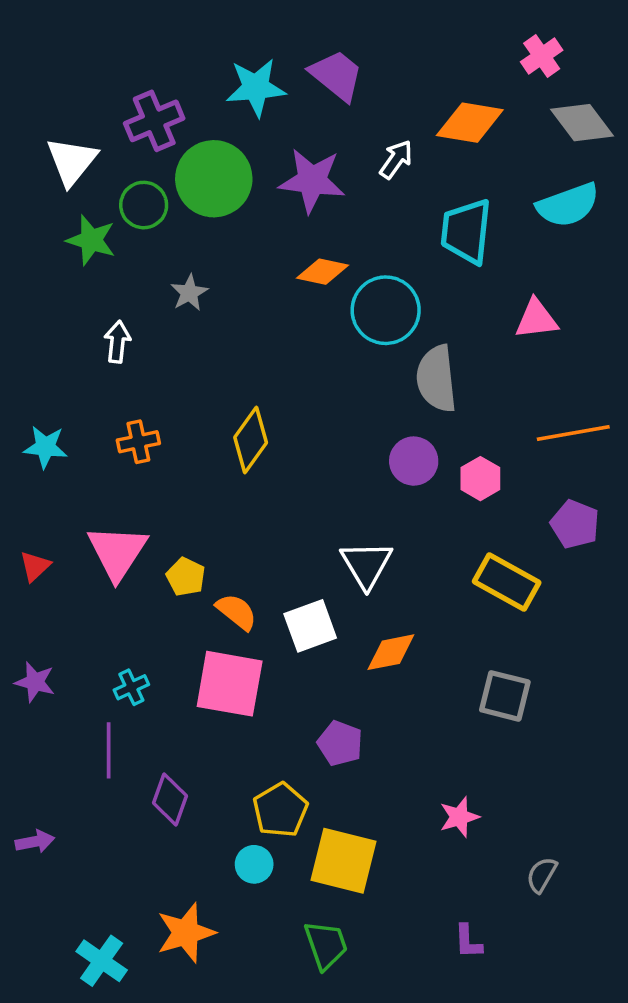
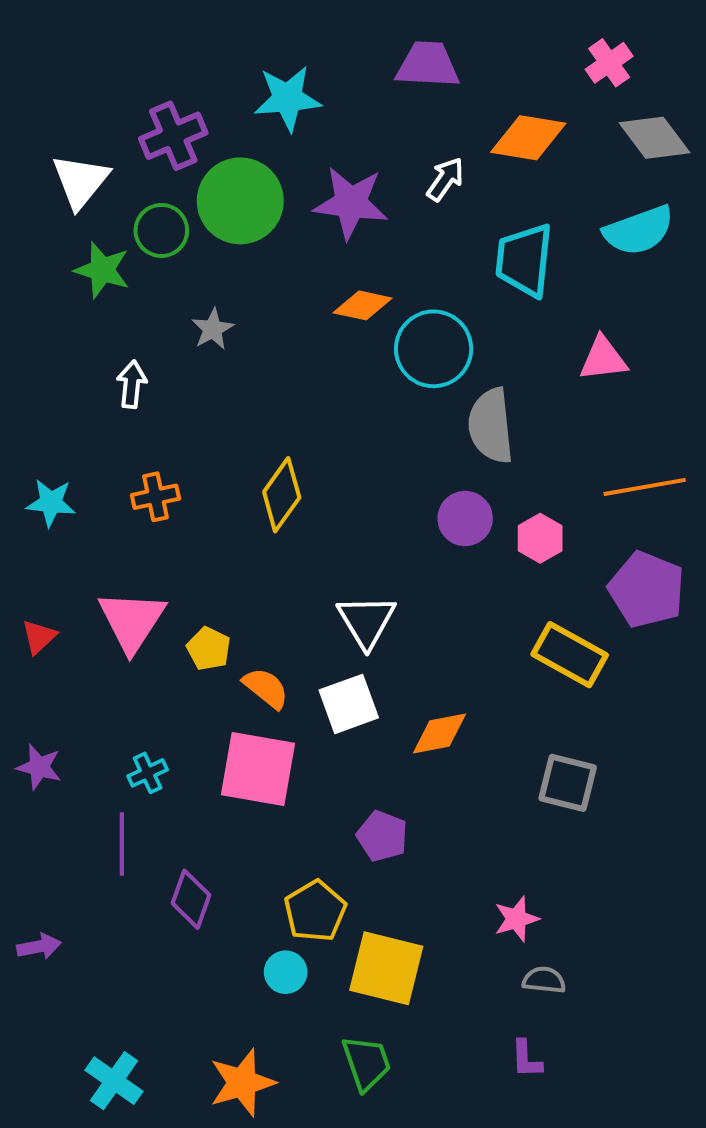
purple trapezoid: (337, 75) -> (428, 65), moved, turned -36
purple pentagon: (575, 524) -> (647, 589), size x1.4
white triangle: (366, 564) -> (366, 621), moved
gray semicircle: (542, 875) -> (544, 980), moved, turned 66
orange star: (186, 933) -> (242, 1083), moved

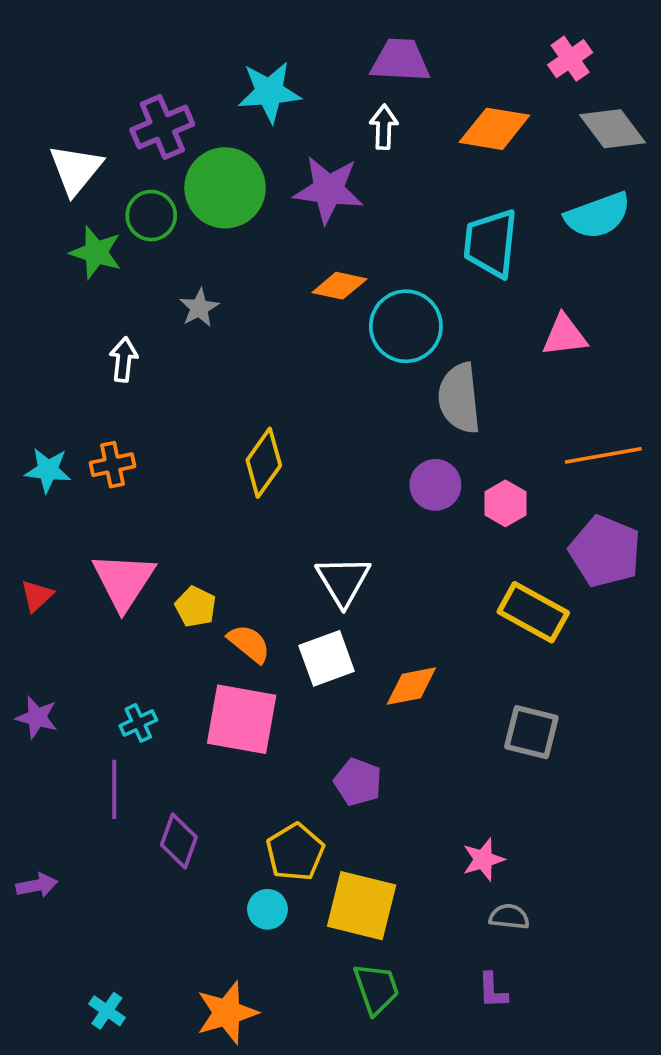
white arrow: (445, 179) -> (384, 127), moved, turned -33
orange cross: (155, 497) -> (112, 465), moved
green trapezoid: (366, 1063) -> (376, 989), moved
cyan cross: (114, 1081) -> (107, 1011), size x0.7

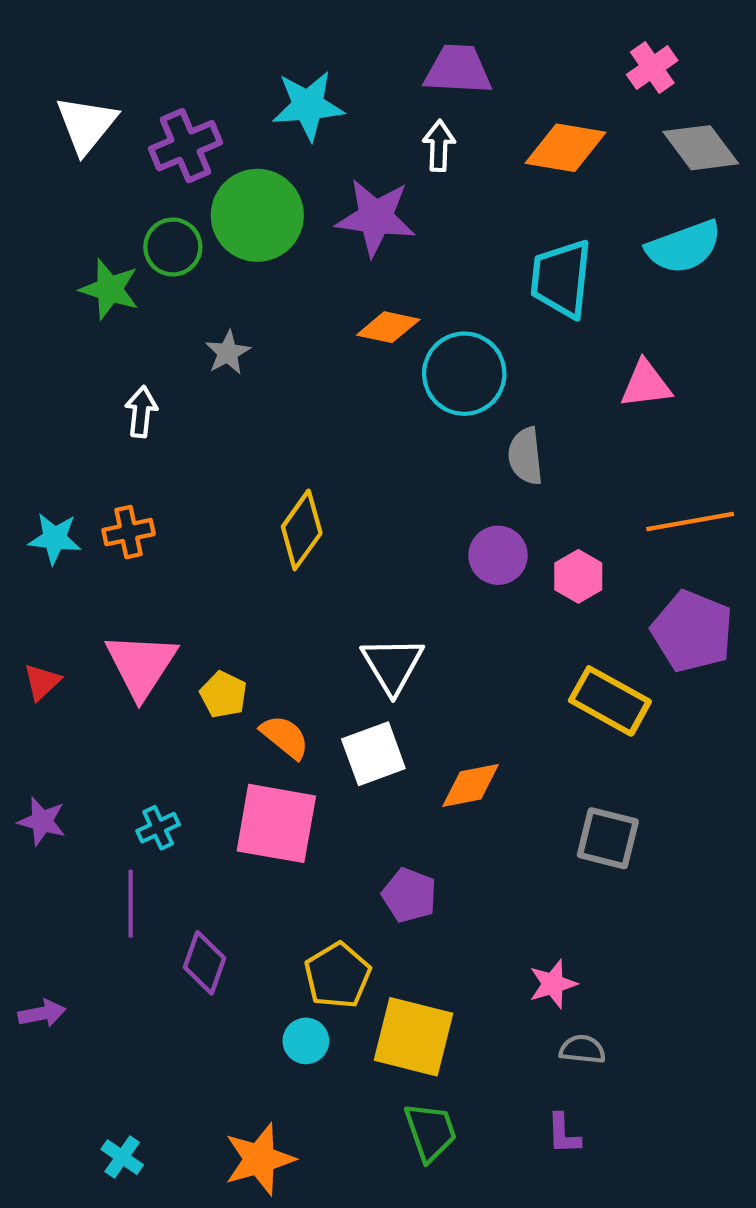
white triangle: (76, 169) -> (86, 125), moved
gray semicircle: (459, 398) -> (525, 456), size x0.7

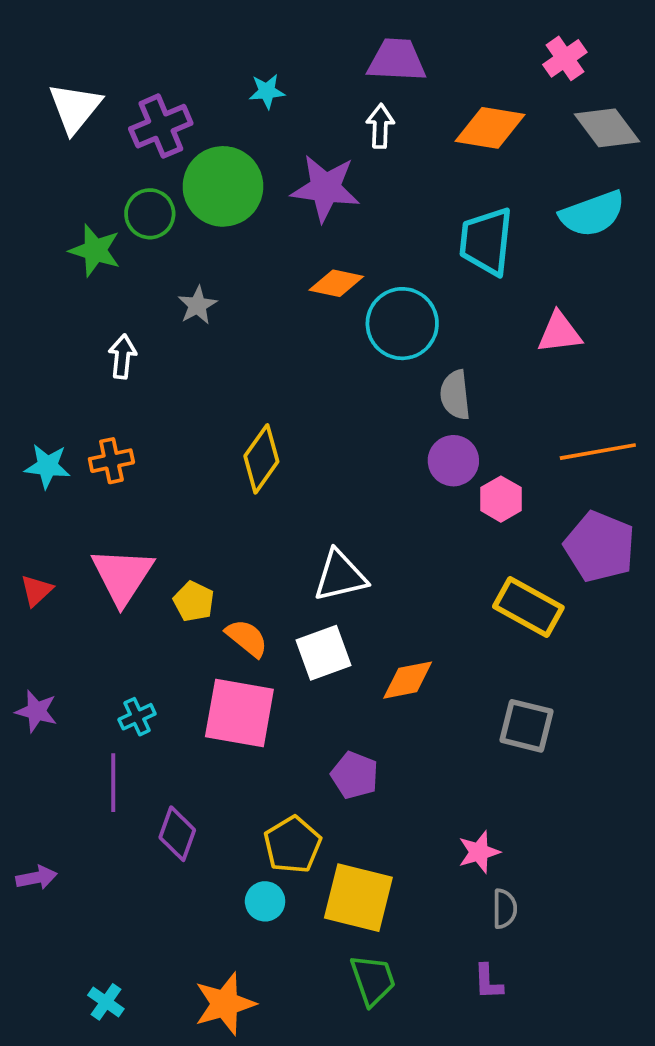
cyan star: (308, 106) -> (267, 91), size x0.6
purple circle: (498, 555) -> (453, 461), moved
white triangle: (392, 665) -> (340, 576), turned 48
gray semicircle: (582, 1049) -> (505, 909), turned 84

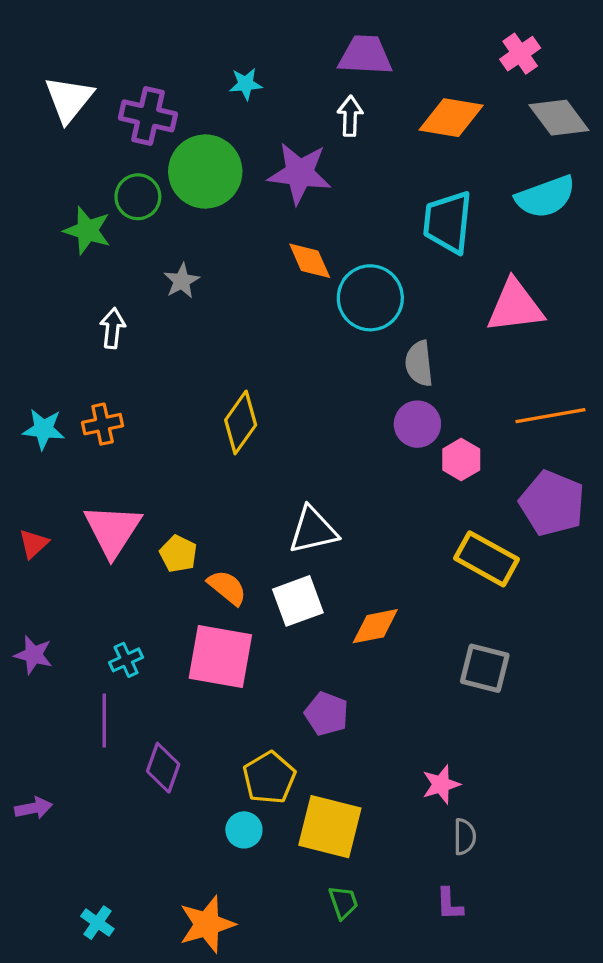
purple cross: (161, 126) -> (148, 116), turned 36
orange diamond: (336, 283) -> (310, 261), turned 54
pink triangle: (559, 333) -> (515, 306), size x1.4
green trapezoid: (373, 980) -> (343, 902), size x0.7

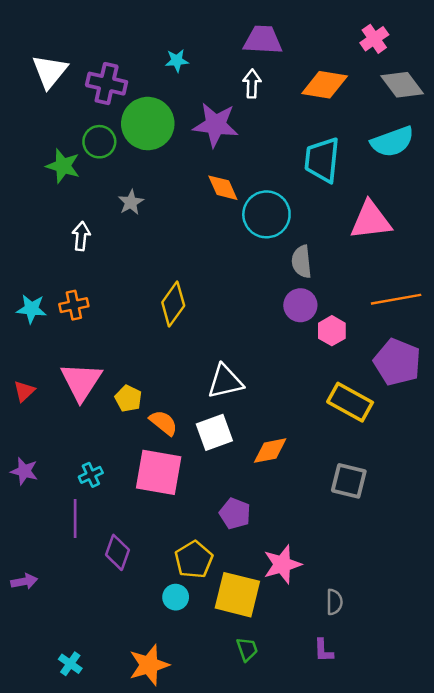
pink star: (441, 784) -> (282, 564), moved, size x1.4

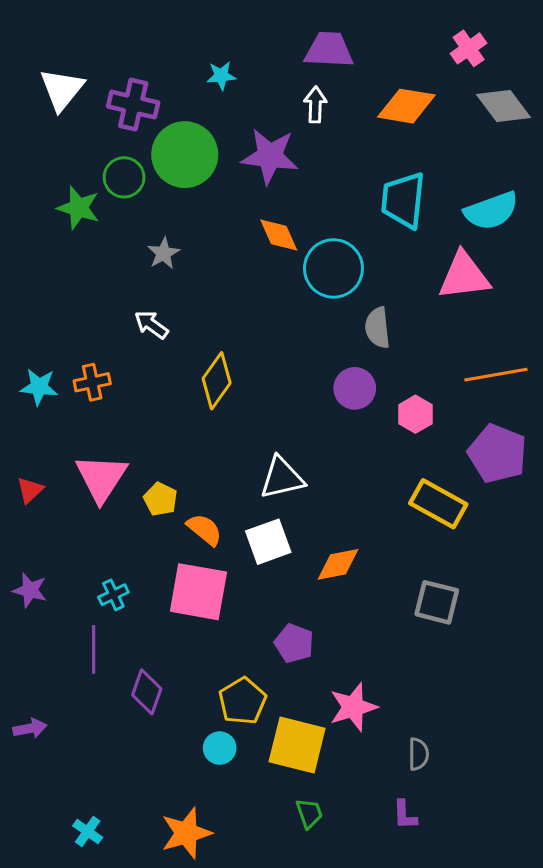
cyan semicircle: (392, 142) -> (491, 211), moved
white arrow: (81, 236) -> (151, 325), moved, turned -60
purple circle: (300, 305) -> (355, 388), moved

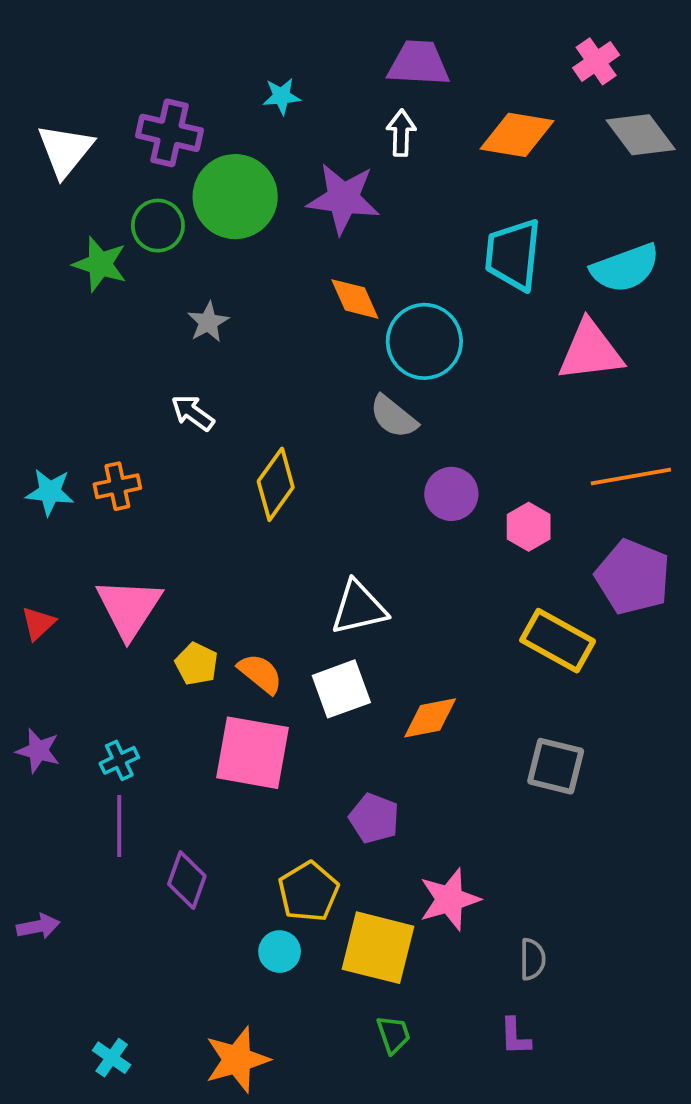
white triangle: (62, 89) -> (65, 150), moved
gray semicircle: (377, 328) -> (393, 417), moved, turned -45
yellow pentagon: (160, 499) -> (197, 664), moved
cyan cross: (113, 595) -> (119, 760), moved

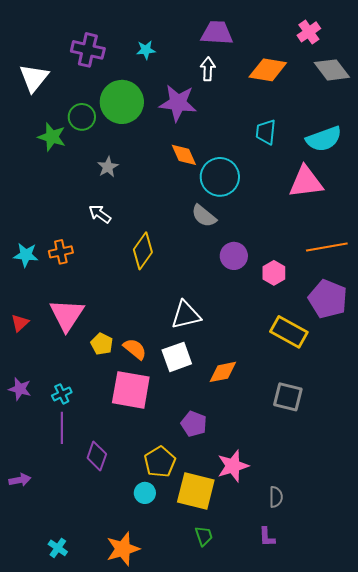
purple cross: (169, 133) -> (88, 50), moved
cyan trapezoid: (513, 255) -> (266, 132), size x0.7

